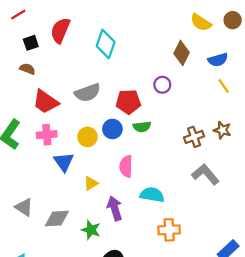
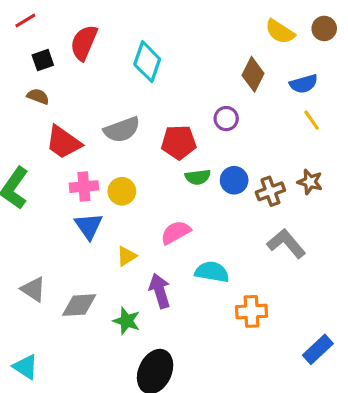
blue circle: (112, 129) -> (234, 180), moved
pink cross: (47, 135) -> (84, 187), moved
pink semicircle: (126, 166) -> (176, 232), turned 60
orange cross: (169, 230) -> (251, 311), moved

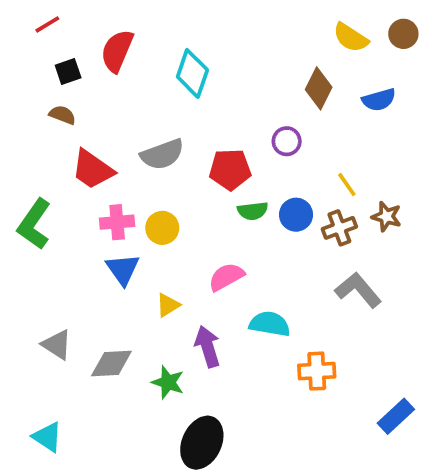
yellow line: (312, 120) -> (347, 185), moved

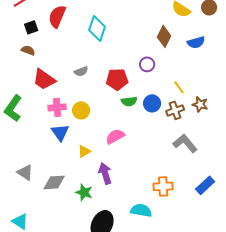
gray semicircle: (162, 154) -> (81, 71), size x0.6
cyan semicircle: (270, 324) -> (141, 210), moved
blue rectangle: (396, 416) -> (205, 185), moved

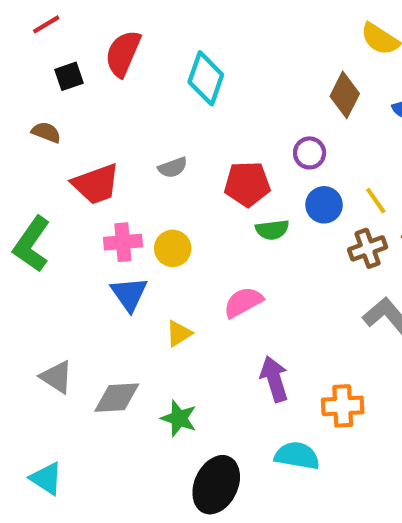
brown semicircle: (28, 50) -> (46, 132), moved
red trapezoid: (44, 79) -> (96, 184), turned -55
blue circle: (152, 103) -> (324, 205), moved
purple arrow: (105, 173) -> (274, 379), moved

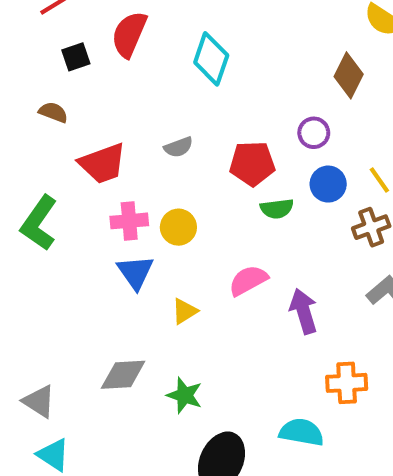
gray triangle: (57, 377) -> (39, 401), moved
purple arrow: (274, 379) -> (304, 311), moved

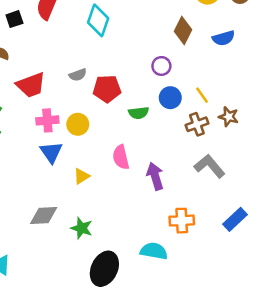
red pentagon: (252, 164) -> (107, 89), moved
pink semicircle: (248, 280) -> (121, 157), turned -75

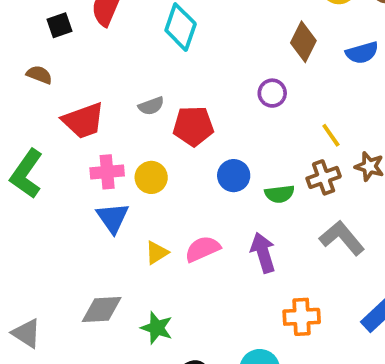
blue circle: (170, 98) -> (234, 176), moved
green semicircle: (139, 113) -> (280, 194), moved
pink semicircle: (121, 157) -> (203, 249), moved, turned 80

